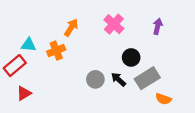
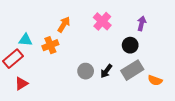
black circle: (131, 57) -> (130, 45), moved
black arrow: (118, 79) -> (106, 71), turned -96
orange semicircle: (163, 99) -> (155, 80), moved

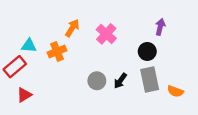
pink cross: (102, 21) -> (106, 34), moved
gray rectangle: (132, 70) -> (150, 80), turned -70

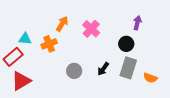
gray rectangle: (150, 80) -> (128, 68), turned 30
gray circle: (97, 81) -> (74, 71), moved
red triangle: (24, 95) -> (21, 81), size x1.5

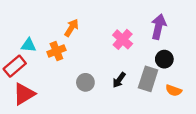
purple arrow: (137, 23) -> (159, 27), size x1.5
pink cross: (91, 29) -> (123, 39), moved
black circle: (126, 44) -> (164, 59), moved

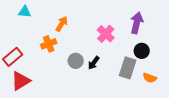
cyan triangle: (29, 45) -> (25, 12), moved
black arrow: (119, 80) -> (94, 63), moved
gray circle: (85, 82) -> (76, 61), moved

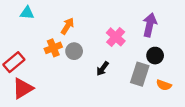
gray circle: (76, 61) -> (74, 51), moved

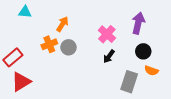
black arrow: (103, 69) -> (109, 56), moved
gray rectangle: (140, 74) -> (129, 82), moved
orange semicircle: (164, 85) -> (151, 71), moved

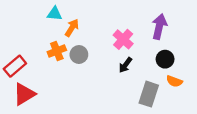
cyan triangle: (25, 12) -> (54, 14), moved

